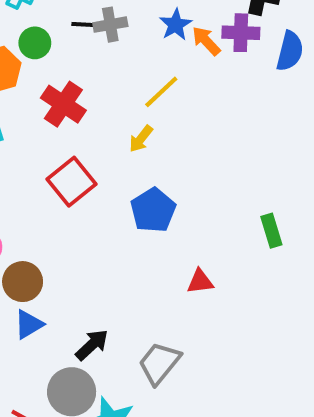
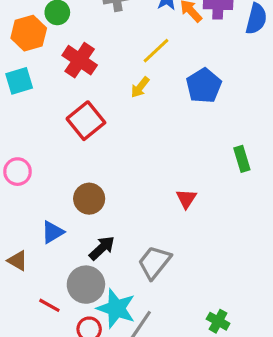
blue pentagon: (153, 210) -> (204, 86), moved
brown circle: (23, 282) -> (89, 199), moved
red triangle: (200, 282) -> (186, 199), turned -50

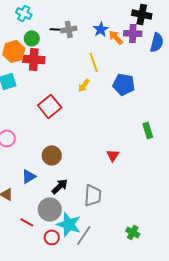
yellow line: (156, 51) -> (94, 62), turned -66
red cross: (80, 60) -> (34, 59), moved, turned -30
blue pentagon: (204, 86) -> (124, 84), turned -30
gray trapezoid: (154, 262) -> (93, 195), turned 145

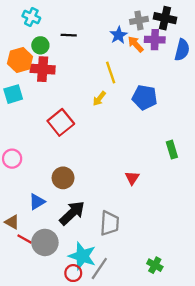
gray cross: (69, 29) -> (139, 20), moved
black arrow: (60, 186) -> (72, 213), size x1.4
gray circle: (50, 209) -> (45, 242), moved
red line: (27, 222) -> (25, 239), moved
red circle: (52, 237) -> (73, 273), moved

